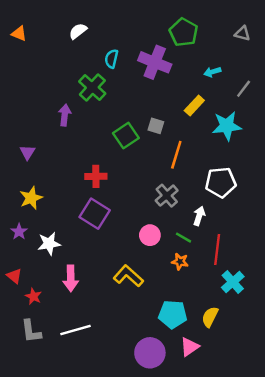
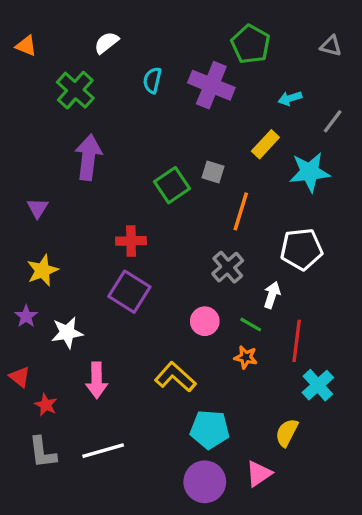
green cross: (92, 88) -> (75, 90), moved
purple arrow: (65, 115) -> (88, 157), size x1.5
cyan pentagon: (173, 314) -> (210, 429), moved

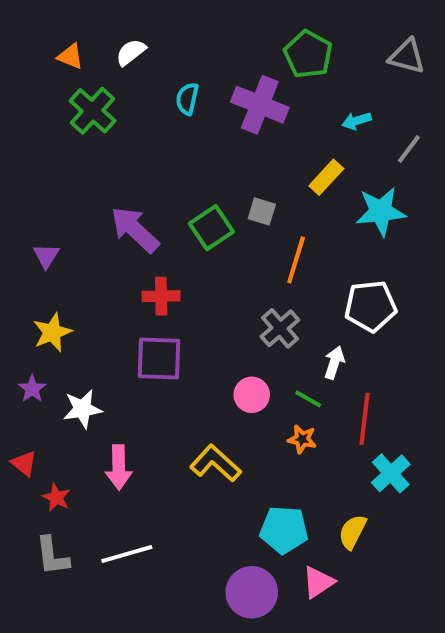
orange triangle: (26, 46) -> (70, 56), moved
gray triangle: (331, 46) -> (407, 56), size x1.4
purple arrow: (88, 157) -> (135, 230), moved, turned -54
purple square: (129, 292) -> (159, 359), turned -30
cyan pentagon: (210, 429) -> (284, 530), moved

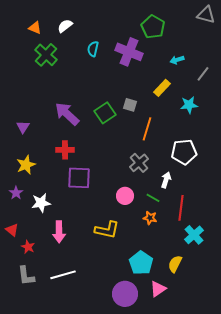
gray triangle: (407, 56) -> (206, 15), moved
cyan star: (381, 211) -> (189, 105), size x0.7
red cross: (161, 296) -> (65, 150), moved
yellow L-shape: (215, 463) -> (107, 230), turned 150
cyan pentagon: (284, 530) -> (141, 263), turned 30

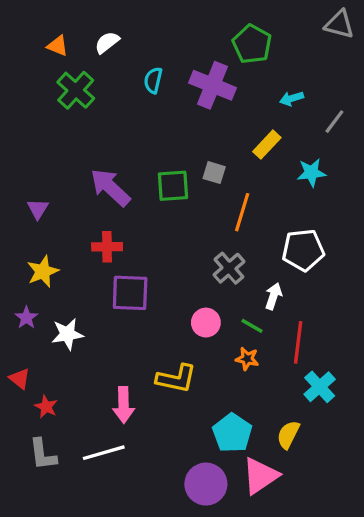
green square: (105, 113) -> (173, 186), turned 30
pink arrow: (59, 232) -> (124, 405), moved
pink triangle: (158, 289) -> (260, 476), size x1.4

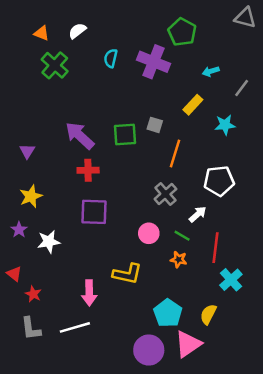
red cross: (107, 247) -> (88, 170), moved
white arrow: (273, 296) -> (198, 214), turned 30

